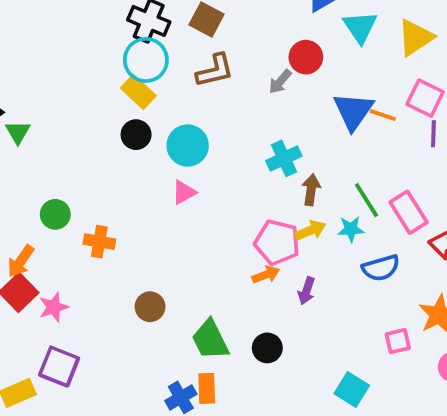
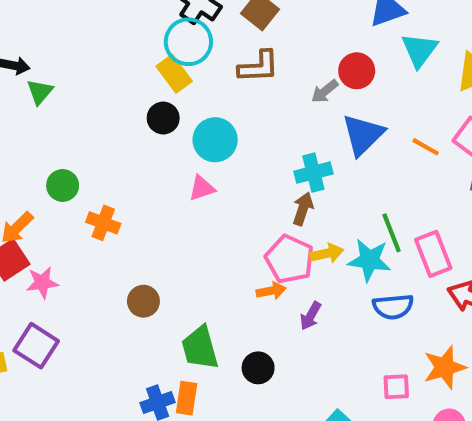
blue triangle: (353, 111) -> (363, 135), moved
brown arrow: (311, 190) -> (303, 209), moved
cyan star: (351, 229) -> (369, 260), size x1.5

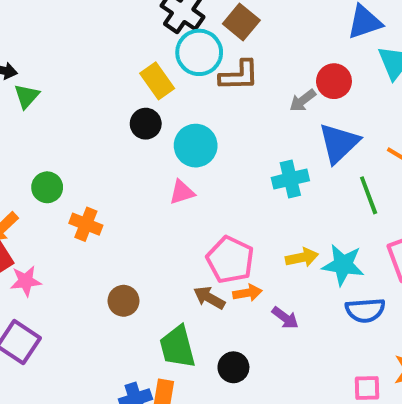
cyan circle: (188, 42) -> (199, 52), moved
brown arrow: (303, 209) -> (209, 298), moved, turned -80
green line: (392, 233) -> (369, 195), moved
pink pentagon: (290, 259) -> (230, 260), moved
purple arrow: (311, 316) -> (285, 318), turned -84

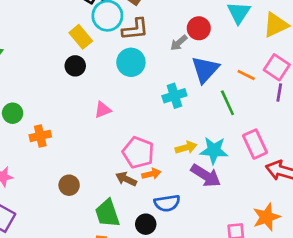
cyan circle: (196, 146) -> (131, 62), moved
orange cross: (86, 224) -> (40, 136), turned -30
blue semicircle: (365, 310) -> (167, 203), moved
purple arrow: (285, 318) -> (206, 176), moved, size x1.6

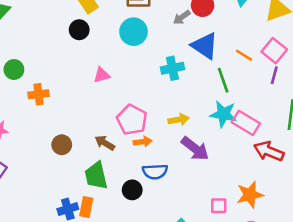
blue triangle: (205, 69) -> (205, 46), turned -44
pink rectangle: (255, 144) -> (246, 123), turned -40
cyan star: (214, 150) -> (223, 114), moved
brown arrow: (126, 179) -> (105, 143), moved

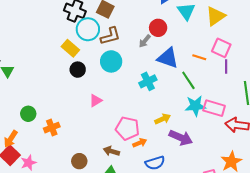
black circle: (79, 30) -> (78, 70), moved

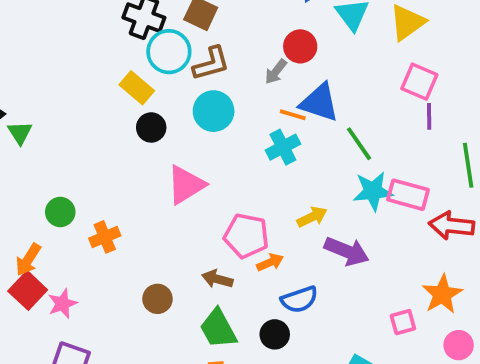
orange line: (199, 57) -> (293, 115), moved
pink triangle: (96, 101) -> (186, 185), size x1.6

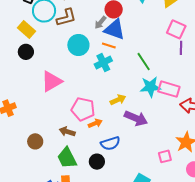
blue triangle: (319, 103) -> (115, 29), moved
cyan circle: (214, 111) -> (78, 45), moved
black circle: (151, 127) -> (26, 52), moved

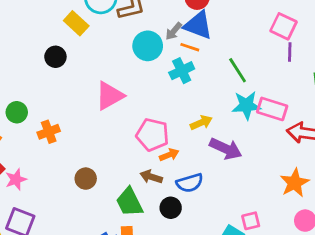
gray arrow: (100, 23) -> (174, 31), moved
black circle: (26, 52) -> (55, 57), moved
brown arrow: (67, 132) -> (151, 177), moved
pink square: (165, 156) -> (251, 221), moved

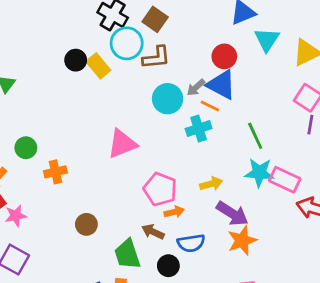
black circle: (55, 57) -> (76, 60), moved
orange star: (295, 183) -> (242, 240), moved

